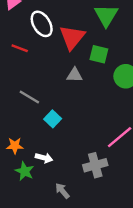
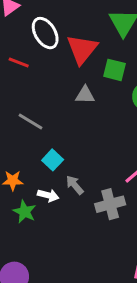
cyan square: (53, 119) -> (53, 160), moved
gray arrow: (62, 191) -> (75, 185), moved

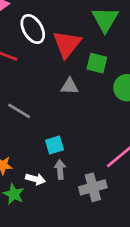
cyan square: (53, 160) -> (55, 145), moved, turned 30
gray arrow: (75, 185) -> (60, 170), turned 36

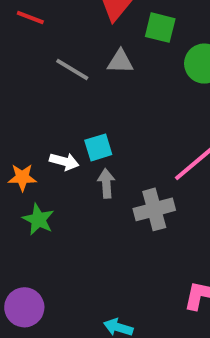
gray line: (19, 111) -> (72, 70), moved
white arrow: (35, 179) -> (64, 161), moved

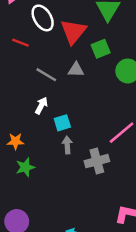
green square: (160, 28) -> (101, 49), turned -36
white arrow: (64, 161) -> (41, 106), moved, turned -77
green star: (38, 219) -> (25, 167), turned 30

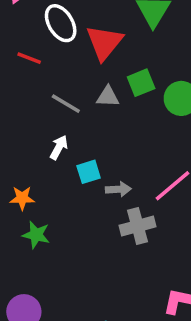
green square: (101, 49) -> (141, 83), moved
gray arrow: (67, 145) -> (118, 189), moved, turned 91
green star: (25, 167) -> (36, 235), turned 30

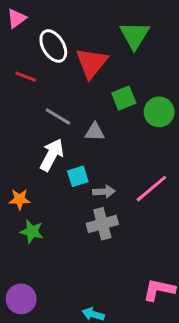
gray triangle: (108, 97) -> (95, 132), moved
white arrow: (59, 147) -> (52, 155), size x1.5
gray cross: (138, 226) -> (102, 224), moved

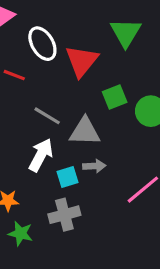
gray triangle: (95, 132) -> (85, 132), size x1.5
gray arrow: (104, 192) -> (94, 166), moved
gray cross: (102, 224) -> (64, 215), moved

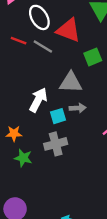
red triangle: (82, 61) -> (68, 30), turned -48
gray line: (47, 116) -> (43, 46), moved

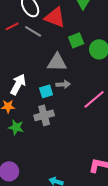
red line: (19, 41) -> (12, 26), turned -48
white arrow: (38, 100) -> (18, 84), moved

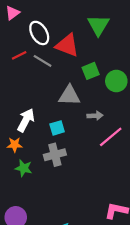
gray arrow: (63, 84) -> (95, 116), moved

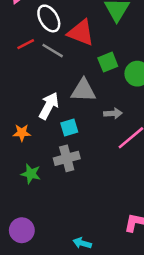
white arrow: (26, 120) -> (49, 106), moved
orange star: (15, 145) -> (22, 133), moved

